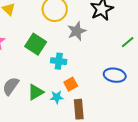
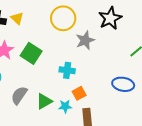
green square: (36, 44) -> (31, 53), moved

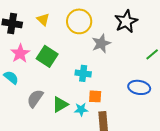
yellow triangle: (17, 18) -> (43, 19), moved
orange square: (79, 93) -> (95, 96), turned 32

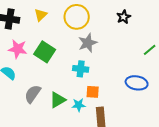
yellow triangle: (43, 19) -> (41, 15), turned 32
black star: (126, 21) -> (124, 17), size x0.6
gray star: (101, 43) -> (88, 43), moved
pink star: (20, 53) -> (18, 49), turned -30

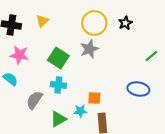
yellow circle: (77, 17) -> (94, 23), moved
green square: (45, 52) -> (58, 58), moved
cyan cross: (81, 69) -> (58, 85), moved
green triangle: (58, 100) -> (58, 119), moved

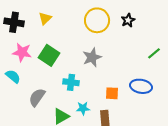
gray star: (89, 49) -> (92, 57), moved
green square: (58, 58) -> (49, 55), moved
cyan cross: (58, 85) -> (71, 82), moved
orange square: (94, 98) -> (112, 93), moved

